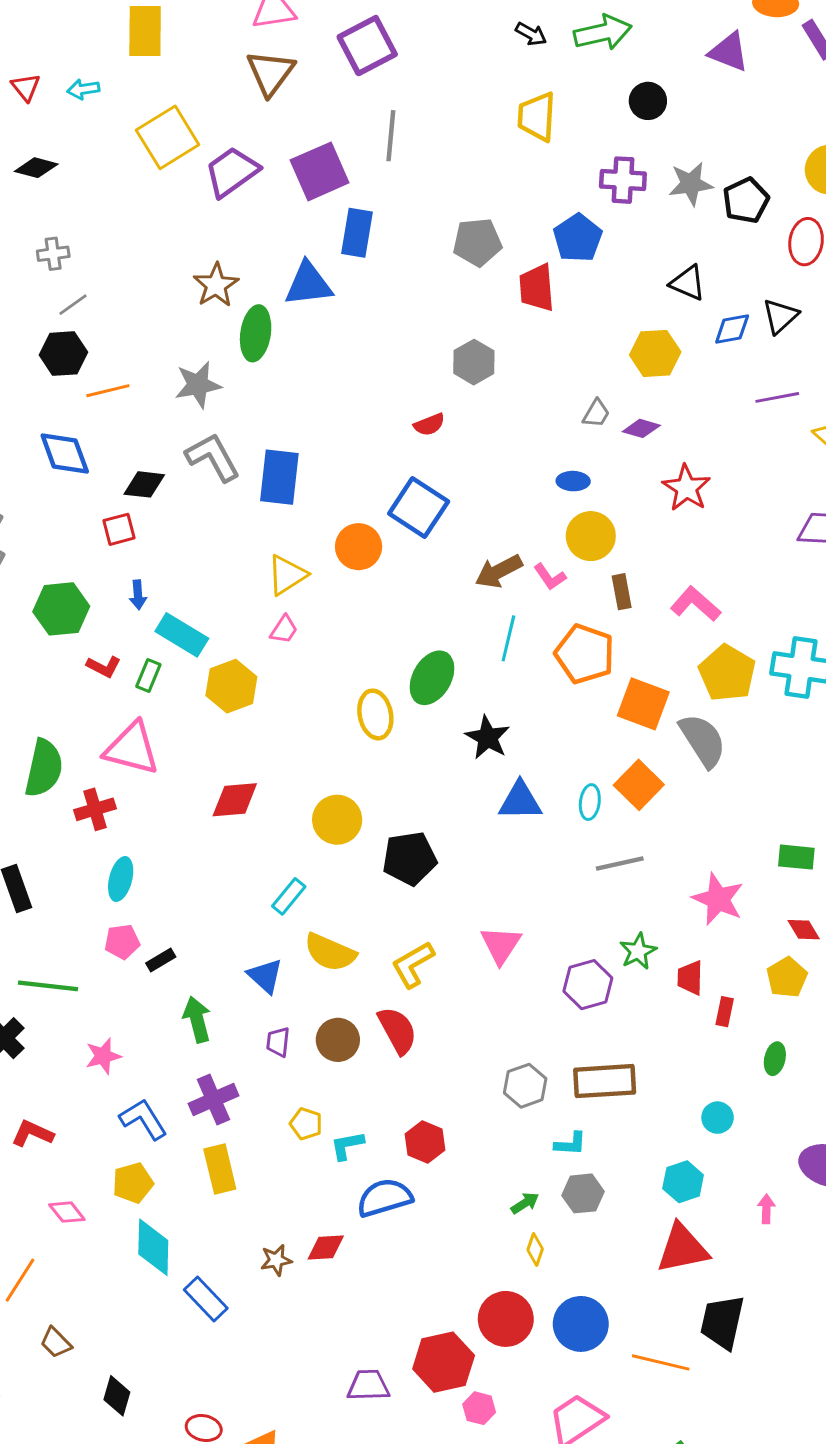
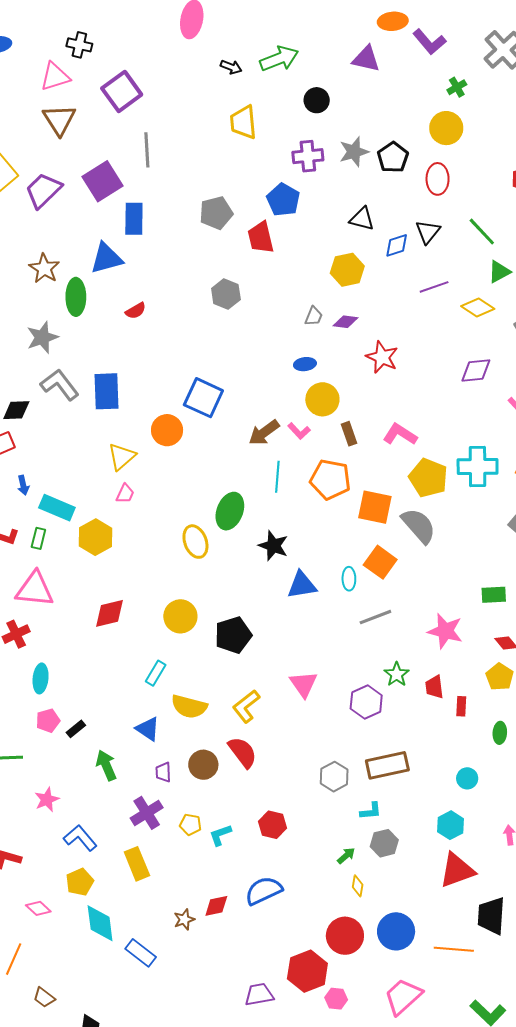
red semicircle: (429, 425) -> (136, 311), moved
purple cross: (213, 1100) -> (147, 813), moved
blue semicircle: (385, 1198) -> (264, 891), moved

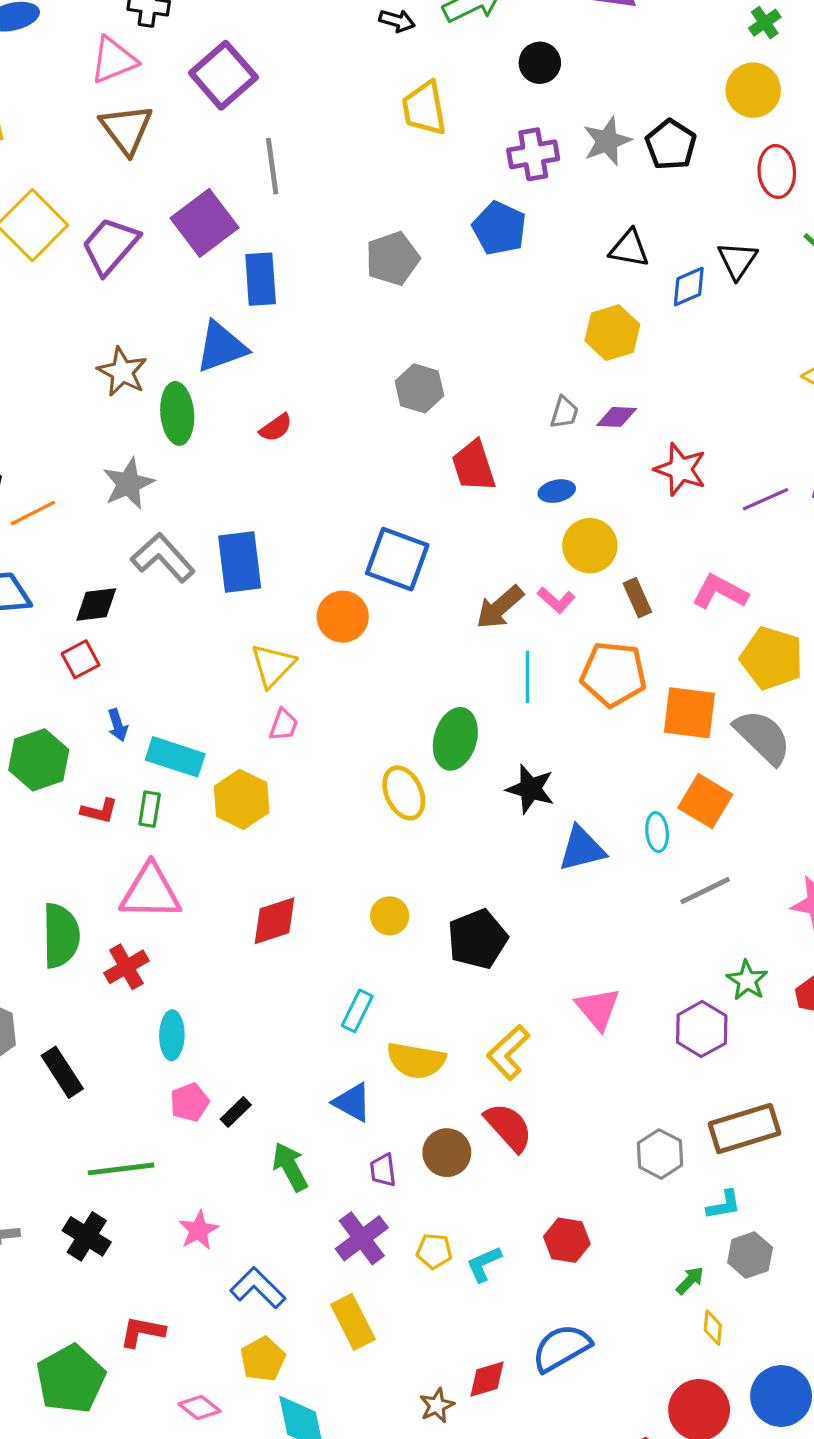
red ellipse: (438, 179) -> (777, 171), moved
red trapezoid: (261, 237) -> (474, 466), moved
purple line: (434, 287) -> (766, 499), moved
yellow circle: (180, 616) -> (390, 916), size x0.7

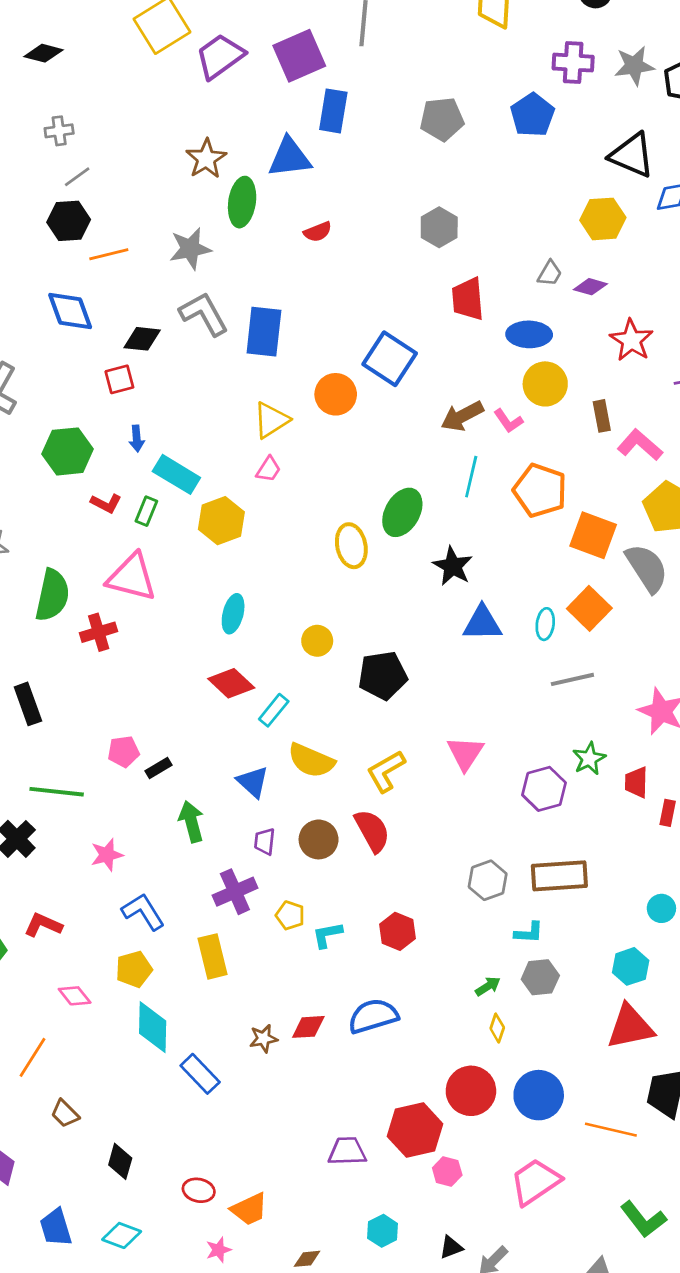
black triangle: (629, 248) -> (632, 155), size x1.4
blue ellipse: (557, 491) -> (529, 334), size x1.5
brown rectangle: (637, 598) -> (602, 416), moved
red diamond: (274, 921) -> (231, 683), moved, turned 48
cyan ellipse: (172, 1035) -> (233, 614), moved

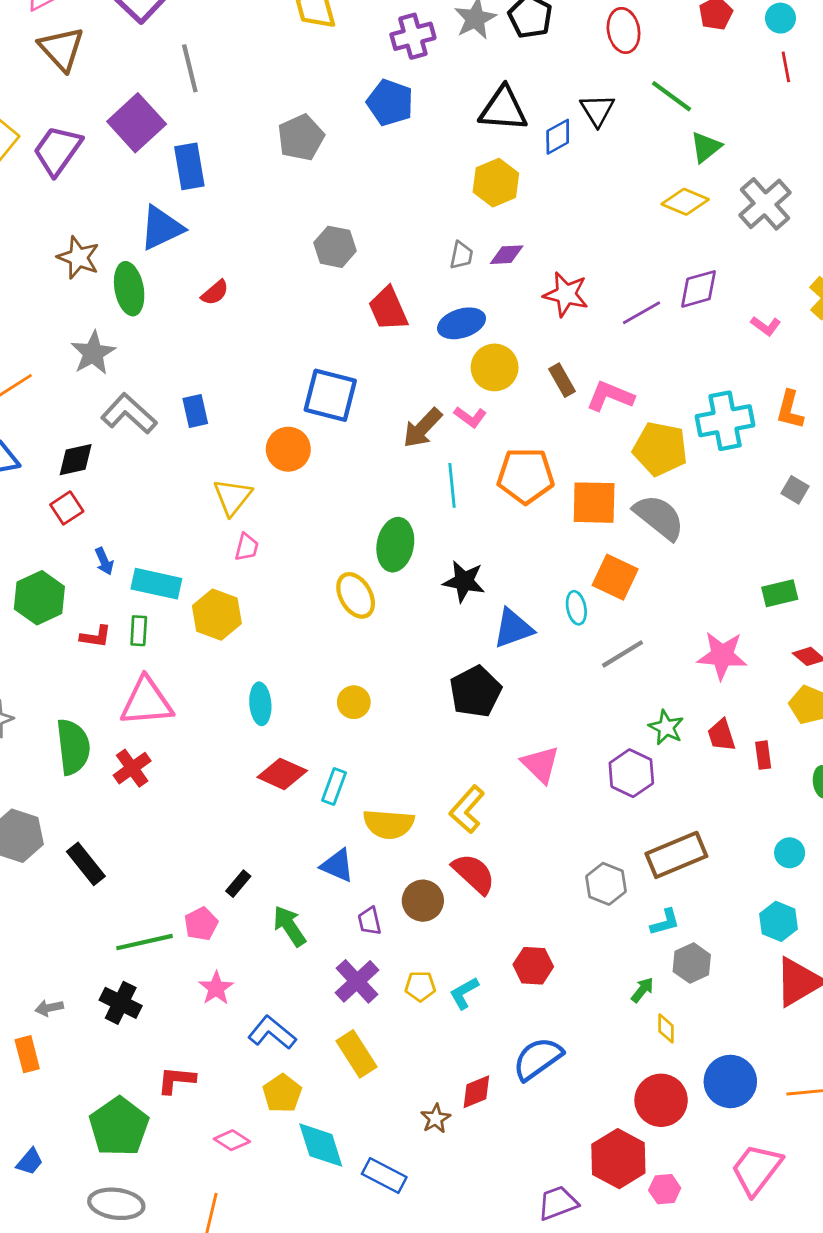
blue rectangle: (264, 332) -> (195, 411), size x0.6
black pentagon: (383, 676) -> (476, 692), moved
pink pentagon: (124, 752) -> (201, 924), moved

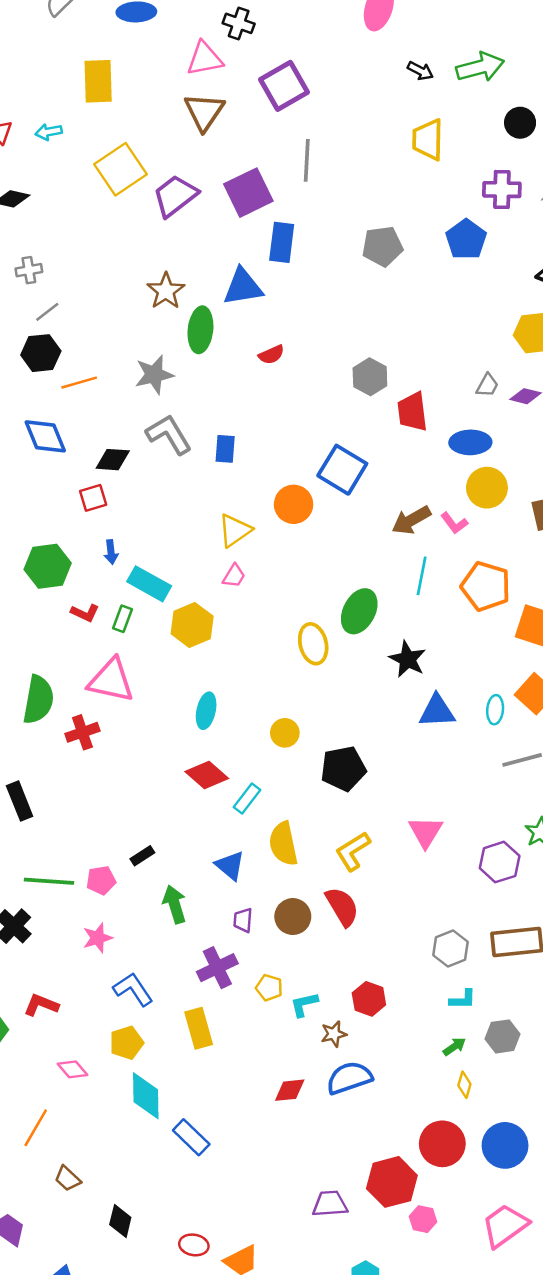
gray hexagon: (335, 247) -> (370, 377), moved
black pentagon: (476, 692) -> (343, 769), moved
yellow semicircle: (389, 824) -> (283, 844), turned 57
cyan L-shape: (665, 922) -> (463, 999), moved
brown star: (436, 1119) -> (334, 1034), moved

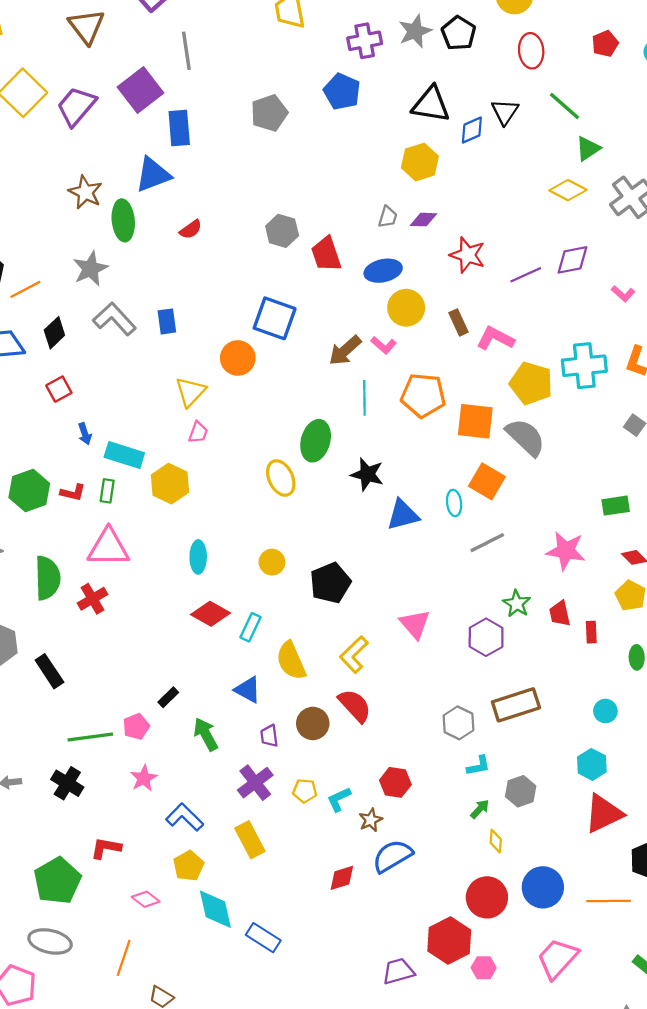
black diamond: (113, 460) -> (54, 333), moved, turned -36
green hexagon: (48, 566) -> (29, 490), moved

